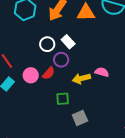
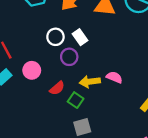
red semicircle: (49, 73) -> (57, 88), moved
green square: (63, 99) -> (76, 100), moved, turned 32

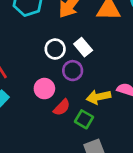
pink circle: (32, 70) -> (44, 89), moved

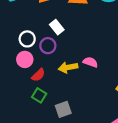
white circle: (55, 49) -> (27, 39), moved
green square: (84, 119) -> (39, 95), moved

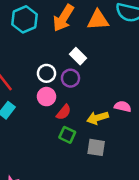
pink semicircle: (90, 62) -> (123, 107), moved
yellow arrow: (68, 67) -> (98, 118), moved
gray square: (63, 109) -> (96, 147), turned 35

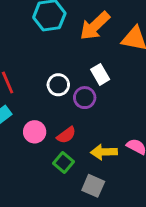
pink circle: (47, 97) -> (35, 132), moved

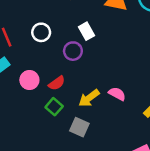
white circle: (58, 85) -> (41, 32), moved
yellow arrow: (104, 152) -> (89, 98), turned -35

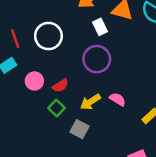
white rectangle: (87, 31) -> (100, 27), moved
white circle: (41, 32) -> (48, 36), size x1.5
purple circle: (73, 51) -> (97, 59), moved, size x1.5

